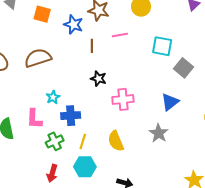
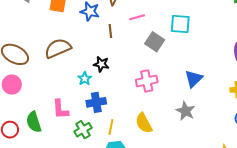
gray square: (184, 68) -> (155, 42), moved
black star: (98, 79) -> (101, 64), moved
cyan star: (53, 97) -> (85, 79), moved

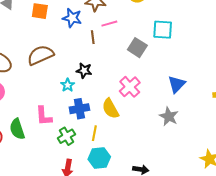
pink line: (137, 17) -> (109, 24), moved
pink cross: (147, 81) -> (130, 87), turned -30
yellow semicircle: (144, 123) -> (110, 109), moved

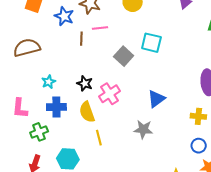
black star: (84, 71) -> (85, 83), moved
gray star: (169, 116) -> (143, 129), turned -30
yellow line: (94, 133) -> (99, 138), moved, turned -35

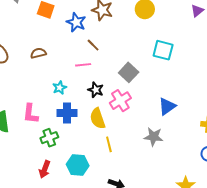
pink line: (100, 28) -> (83, 65), moved
brown line: (81, 39) -> (93, 45), turned -48
brown semicircle: (27, 48) -> (38, 53), size x0.6
gray square: (124, 56) -> (129, 72), moved

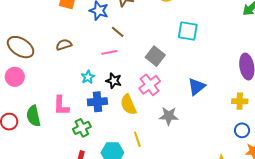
black star: (96, 90) -> (114, 81), moved
gray star: (153, 137) -> (169, 116), moved
yellow line: (109, 144) -> (137, 139), moved

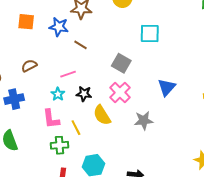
pink line: (109, 52) -> (68, 74), moved
blue cross: (97, 102) -> (14, 99), moved
pink L-shape: (61, 106) -> (51, 119), moved
green cross: (82, 128) -> (59, 145), turned 30
yellow line: (137, 139) -> (76, 128), moved

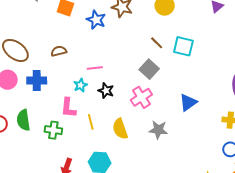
brown line: (80, 45) -> (157, 43), moved
yellow semicircle: (102, 115) -> (120, 129), moved
green cross: (59, 145) -> (53, 130), moved

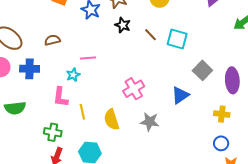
gray square: (149, 69) -> (202, 70), moved
black star: (106, 91) -> (123, 25), moved
green semicircle: (23, 120) -> (15, 108), turned -90
green cross: (53, 130) -> (53, 132), moved

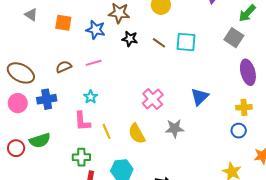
pink line: (88, 58) -> (94, 63), moved
gray square: (202, 70) -> (234, 38), moved
blue circle: (221, 143) -> (239, 131), moved

